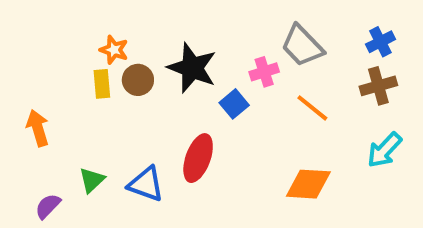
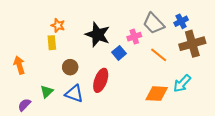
blue cross: (380, 42) -> (181, 21), moved
brown circle: (138, 80) -> (70, 67), moved
brown cross: (378, 86) -> (192, 44), size x1.4
cyan arrow: (384, 150) -> (182, 83), moved

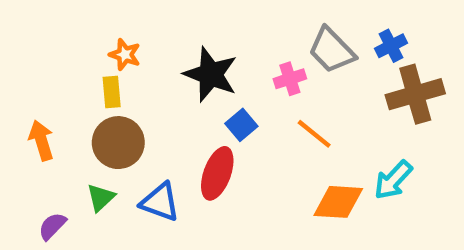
blue square: (119, 53) -> (241, 125), moved
orange line: (159, 55) -> (314, 134), moved
brown circle: (70, 67) -> (118, 143), moved, size x1.5

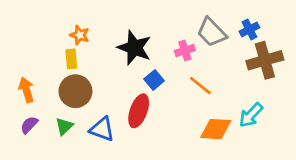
purple semicircle: (52, 226) -> (29, 125), moved

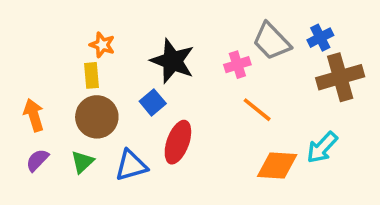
blue square: (154, 80) -> (153, 102), moved
blue triangle: (102, 129) -> (131, 166), turned -36

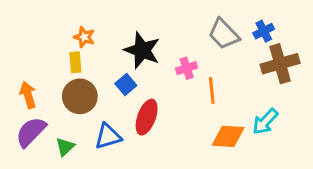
pink cross: (237, 65) -> (187, 68), moved
orange line: (257, 110) -> (212, 90), turned 45
purple semicircle: (37, 160) -> (31, 132), size x1.6
green triangle: (82, 162) -> (65, 147), moved

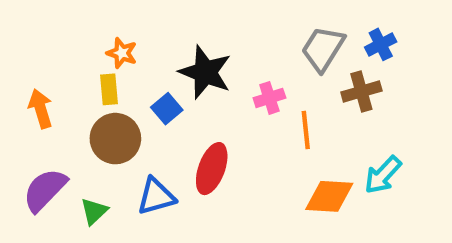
gray trapezoid: (224, 34) -> (323, 49), turned 76
brown cross: (280, 64) -> (361, 92), moved, size x0.7
blue square: (126, 84) -> (167, 109), moved
orange arrow: (28, 95) -> (41, 109), moved

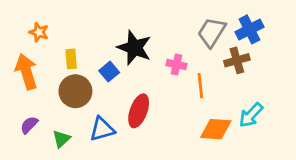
blue cross: (381, 44) -> (249, 29), size x1.4
orange star: (122, 53) -> (39, 32), moved
pink cross: (269, 98) -> (176, 65), turned 30
orange arrow: (41, 109) -> (26, 72), size x1.4
purple semicircle: (45, 190) -> (29, 125), size x0.6

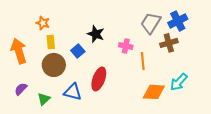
orange star: (39, 32) -> (43, 23), moved
black star: (134, 48) -> (96, 34), size x0.7
blue triangle: (102, 129) -> (73, 92), turned 30

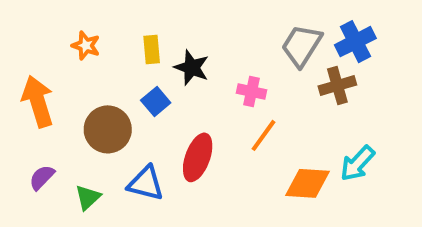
yellow rectangle: (51, 42) -> (152, 50), moved
orange line: (143, 61) -> (264, 135), moved, turned 42

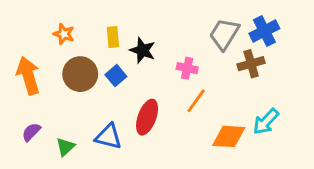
brown circle: (108, 129) -> (80, 74), moved

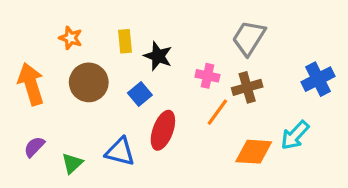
blue cross: (264, 31) -> (318, 79), moved
brown cross: (251, 64) -> (247, 87), moved
blue square: (116, 76) -> (140, 94), moved

